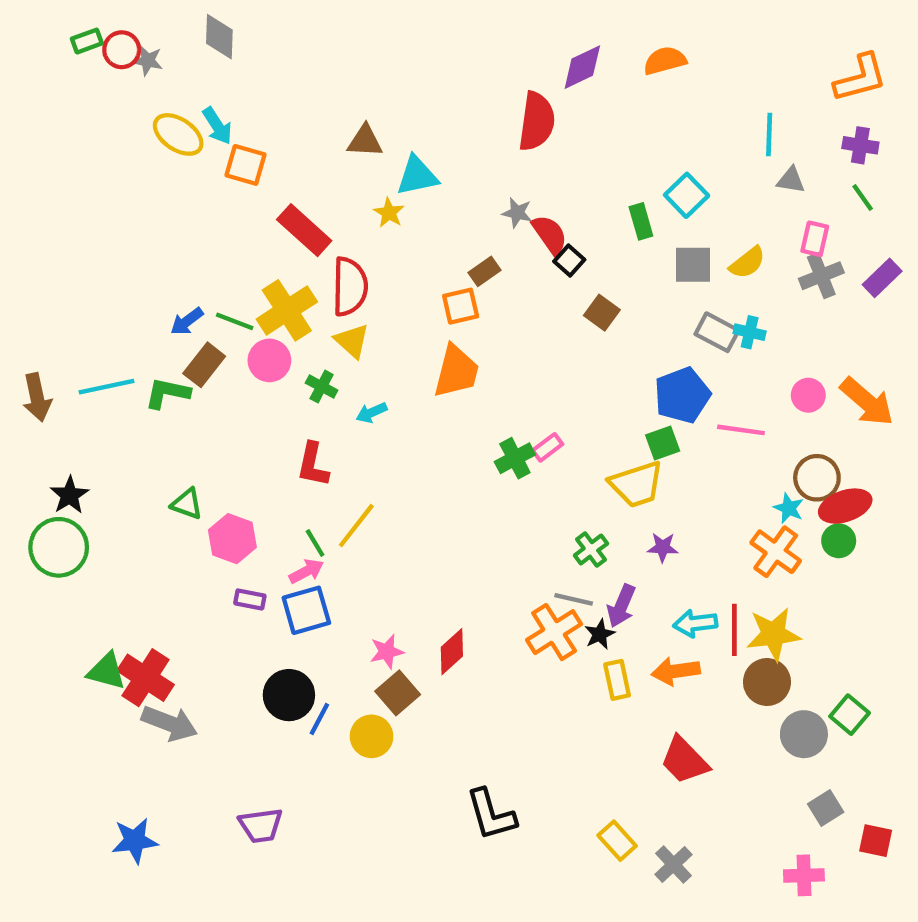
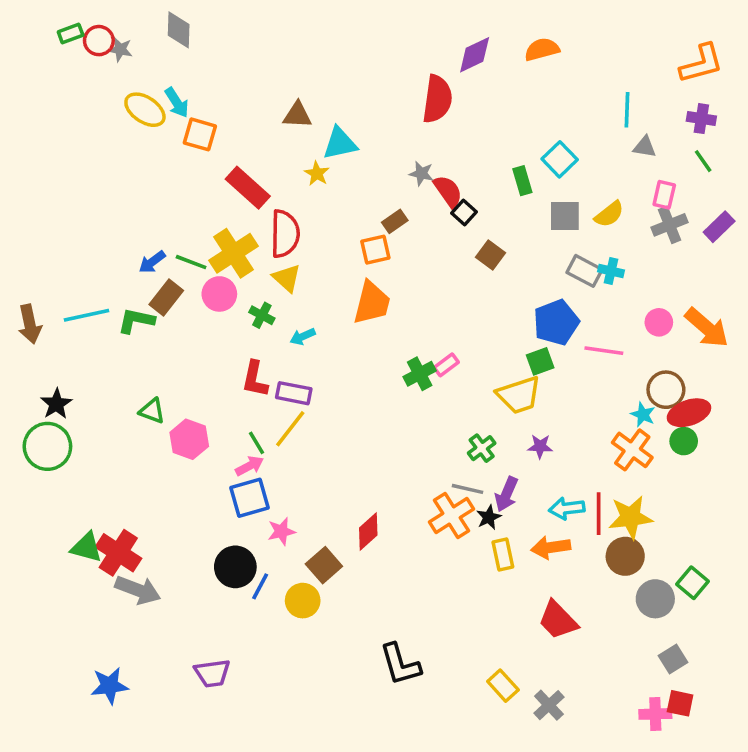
purple rectangle: (250, 599) -> (294, 393), moved, size x1.4
pink star: (387, 652) -> (281, 531), moved
red square: (876, 841) -> (680, 703), moved

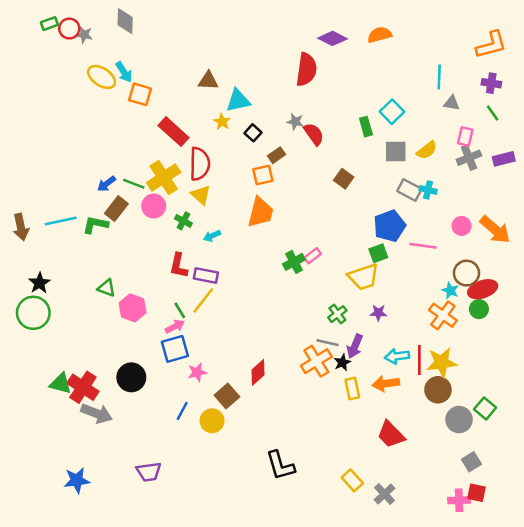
purple diamond: (475, 55) -> (332, 38), turned 52
black square: (464, 212) -> (253, 133), moved
purple rectangle: (719, 227) -> (504, 159), turned 30
black circle: (235, 567) -> (131, 377), moved

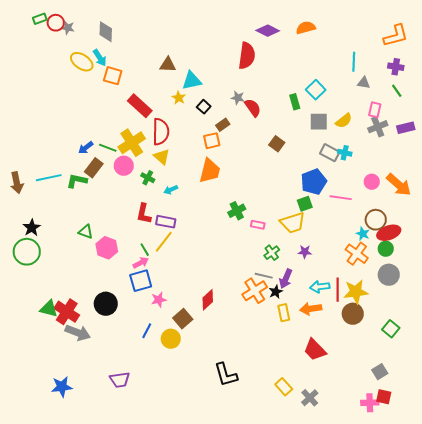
gray diamond: (125, 21) -> (106, 32), moved
pink rectangle: (313, 256) -> (258, 225), moved, turned 48
gray circle: (459, 420) -> (389, 275), moved

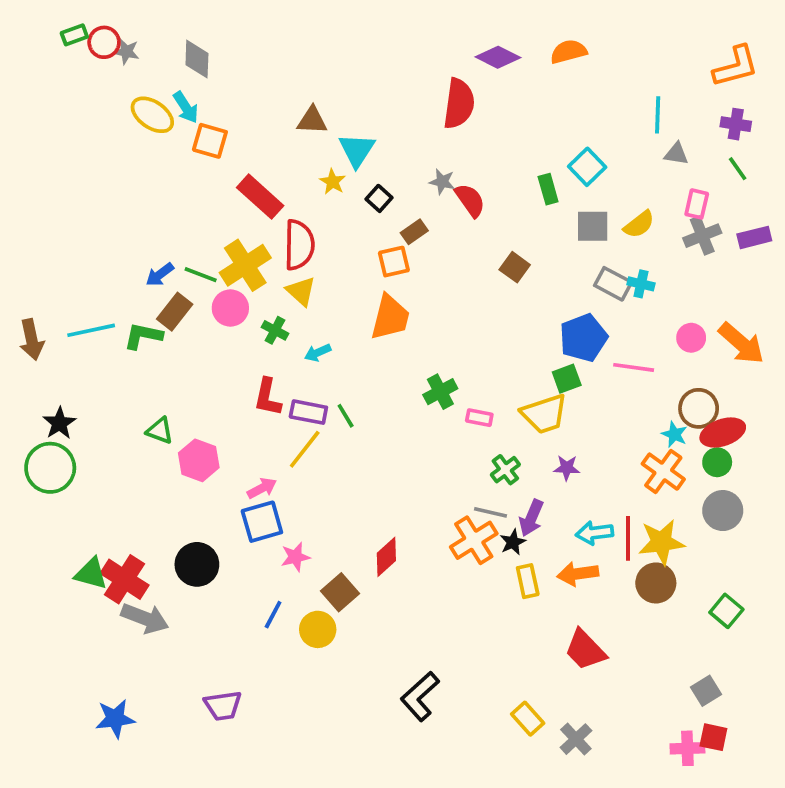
cyan triangle: (192, 81) -> (357, 150), turned -45
green line: (145, 250) -> (346, 416), moved
black L-shape: (226, 375) -> (420, 696), turned 64

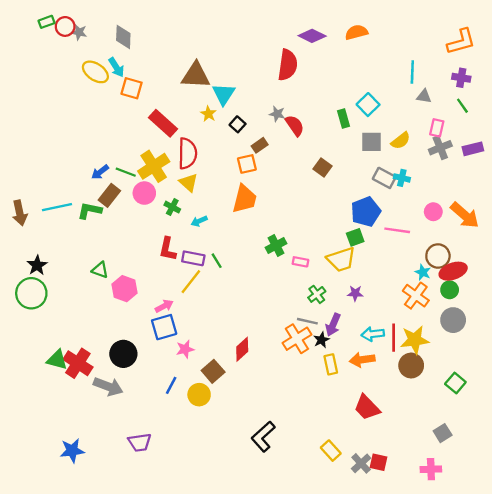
brown triangle: (312, 120) -> (196, 75), size x1.5
gray arrow: (145, 618) -> (108, 386), moved
red square: (713, 737) -> (379, 462), moved

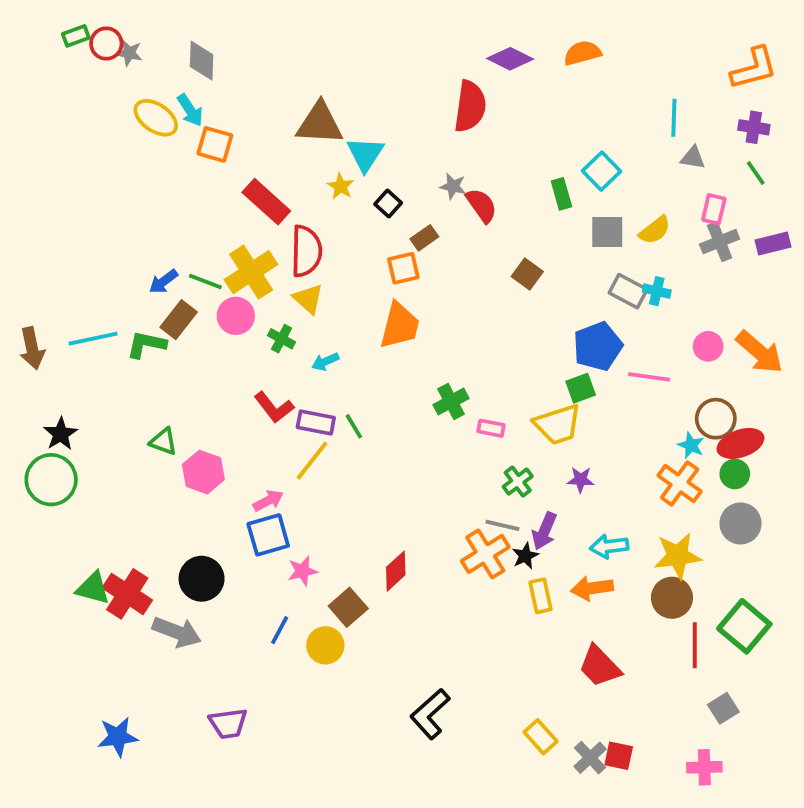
red L-shape: (168, 249) -> (274, 407), turned -50
red line: (394, 338) -> (695, 645), moved
green square: (455, 383) -> (744, 626), size x1.5

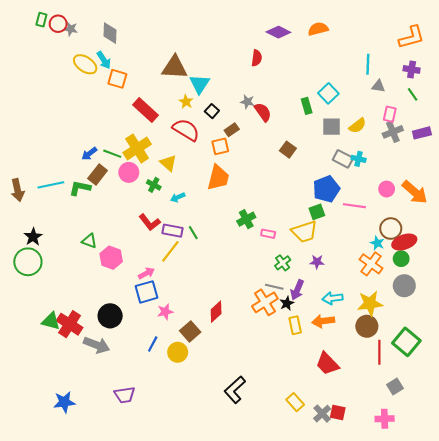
green rectangle: (76, 36) -> (41, 20), turned -56
red semicircle: (470, 106) -> (257, 58), size x0.6
red semicircle: (306, 251) -> (186, 130), moved, turned -60

